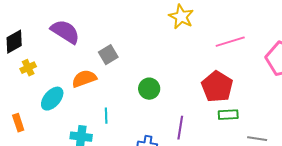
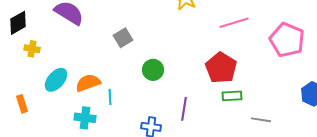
gray square: (108, 55) -> (123, 38), moved
yellow cross: (28, 68) -> (32, 49), turned 35
orange semicircle: (84, 79) -> (88, 83), moved

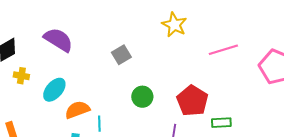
gray square: (123, 38) -> (121, 55), moved
red pentagon: (221, 68) -> (192, 101), moved
cyan ellipse: (56, 80) -> (54, 90), moved

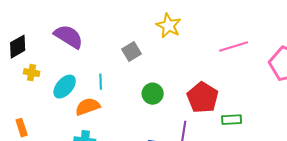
yellow star: (174, 25) -> (169, 26), moved
cyan line: (99, 124) -> (101, 82), moved

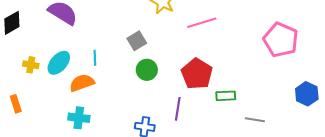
pink line: (234, 47) -> (202, 23), moved
gray square: (132, 52) -> (137, 41), moved
yellow cross: (32, 73) -> (31, 65), moved

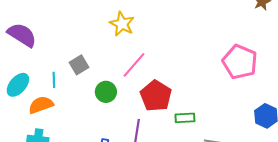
pink line: (202, 23) -> (134, 65), moved, turned -32
gray square: (137, 41) -> (79, 65), moved

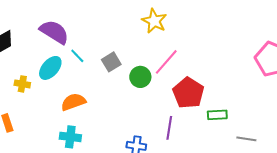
cyan line: (54, 80) -> (77, 56), moved, turned -42
cyan ellipse: (18, 85) -> (50, 68), moved
green circle: (106, 92) -> (140, 77), moved

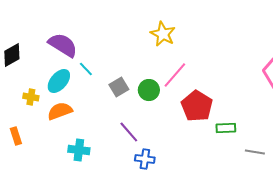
gray square: (111, 62) -> (119, 87), moved
orange semicircle: (73, 102) -> (60, 111), moved
purple line: (169, 128) -> (129, 132), moved, turned -50

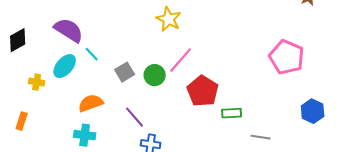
orange semicircle: (60, 111) -> (91, 103), moved
orange rectangle: (16, 136) -> (22, 121), turned 36

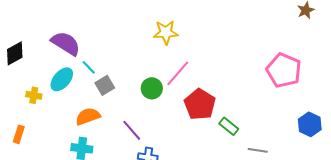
yellow star: (169, 19) -> (166, 32), turned -30
gray square: (125, 72) -> (105, 85), moved
green rectangle: (232, 113) -> (229, 126), turned 42

